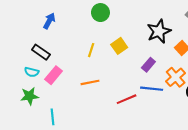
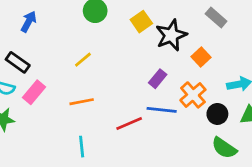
yellow square: (119, 46) -> (141, 22), moved
yellow line: (91, 50) -> (83, 60), turned 32
cyan line: (52, 117) -> (82, 147), moved

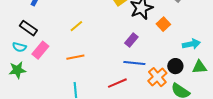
orange cross: (193, 95) -> (157, 77), moved
red line: (129, 123) -> (117, 83), moved

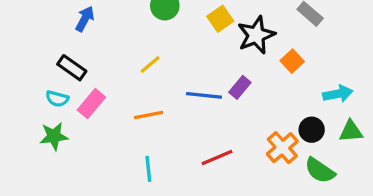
blue line: (134, 63) -> (204, 95), moved

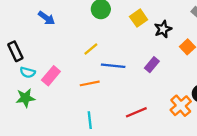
blue arrow: (85, 19) -> (46, 18), turned 98
black star: (256, 35) -> (163, 29), size x0.7
black rectangle: (72, 68) -> (15, 51), moved, turned 30
blue line: (204, 95) -> (113, 66), moved

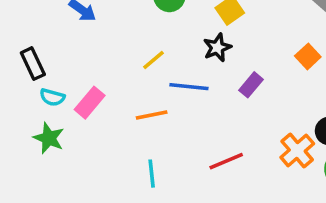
black star: (163, 29) -> (217, 48), moved
green star: (25, 98) -> (49, 138), turned 30

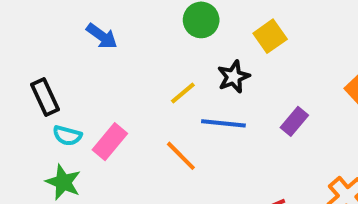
black star: (217, 48) -> (234, 77), moved
orange line: (152, 115) -> (181, 156), turned 56

